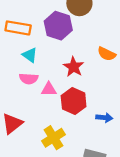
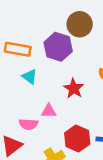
pink semicircle: (29, 79) -> (28, 124), moved
red hexagon: (74, 101) -> (77, 138), moved

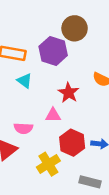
pink triangle: (49, 111) -> (53, 115), moved

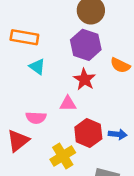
purple hexagon: (53, 51) -> (86, 45), moved

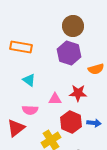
orange semicircle: (120, 65) -> (96, 69), turned -42
cyan triangle: (37, 67) -> (29, 80), moved
red star: (84, 79) -> (78, 93), moved, turned -30

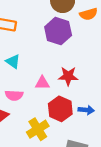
orange semicircle: (96, 69) -> (89, 14), moved

